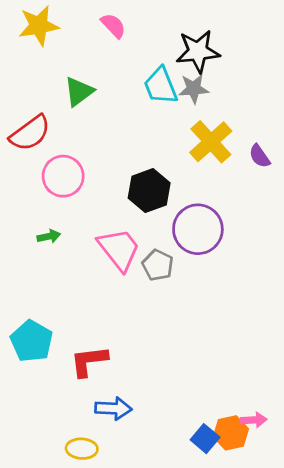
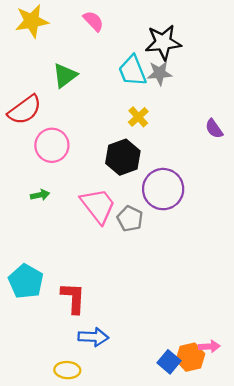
yellow cross: (211, 142) -> (138, 117), moved, size x0.6
red L-shape: (89, 361) -> (73, 298), turned 100

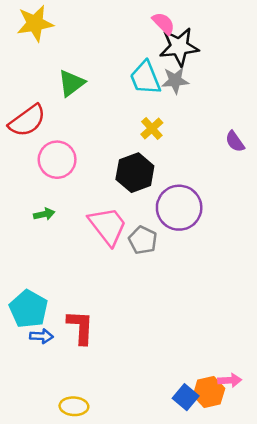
pink semicircle: (93, 21) -> (164, 23), moved
blue arrow: (93, 337) -> (42, 336), moved, size x0.7

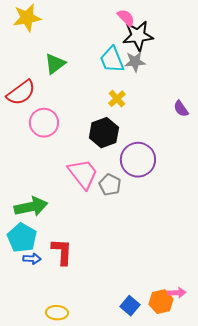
green arrow: (44, 214) -> (31, 207), moved, size x2.0
blue square: (186, 397) -> (130, 306), moved

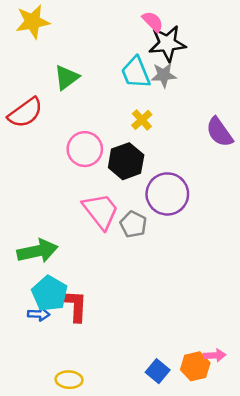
purple semicircle: (181, 109) -> (219, 132), size x1.5
pink circle: (44, 123) -> (85, 149), moved
cyan pentagon: (22, 238) -> (50, 293), moved

